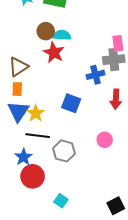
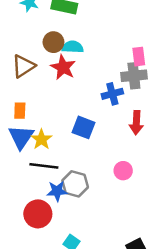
brown triangle: (18, 67) -> (23, 66), moved
blue star: (23, 157) -> (57, 191), moved, turned 30

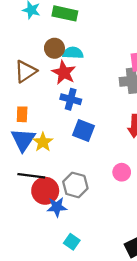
blue cross: (112, 94) -> (71, 99), moved, turned 30
black line: (44, 166) -> (31, 176), moved
blue star: (57, 191) -> (57, 207), moved
red circle: (38, 214) -> (45, 191), moved

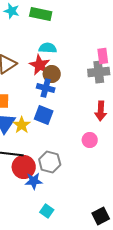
brown circle: (54, 48) -> (52, 74), moved
blue square: (83, 131) -> (44, 115), moved
pink circle: (122, 172) -> (90, 140), moved

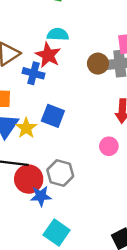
brown circle: (52, 74) -> (98, 64), moved
blue cross: (46, 88) -> (34, 73), moved
cyan square: (47, 211) -> (57, 233), size x1.5

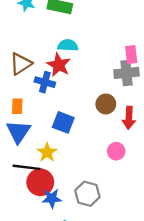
brown circle: (98, 64) -> (106, 104), moved
yellow star: (26, 128) -> (47, 152), moved
gray hexagon: (60, 173) -> (87, 194), moved

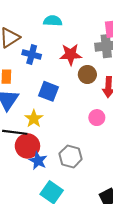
red star: (59, 65) -> (71, 55), moved, turned -30
blue star: (52, 198) -> (38, 161), turned 30

